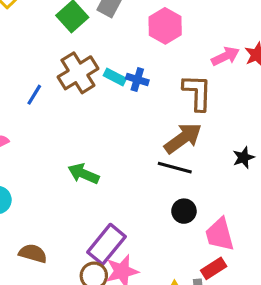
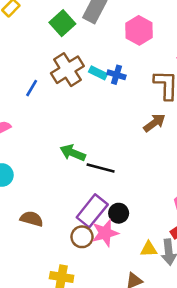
brown arrow: (183, 138) -> (154, 123), size x0.7
black line: (175, 168) -> (101, 168), moved
black circle: (184, 211) -> (119, 213), moved

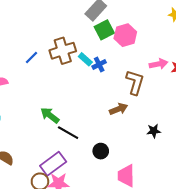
green square: (62, 23) -> (104, 30), moved
blue cross: (116, 75) -> (99, 64), turned 32
black circle: (119, 213) -> (101, 151), moved

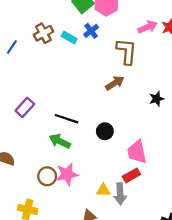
brown cross: (63, 51) -> (43, 33), size x0.7
blue cross: (99, 64) -> (91, 31), moved
green arrow: (50, 115) -> (60, 141), moved
purple rectangle: (53, 164) -> (25, 107), moved, size x0.7

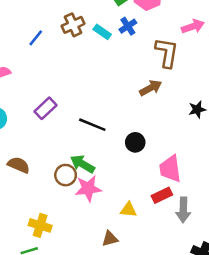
green arrow: (60, 141) -> (82, 164), moved
brown circle: (47, 176) -> (66, 175), moved
gray arrow: (120, 194) -> (183, 210), moved

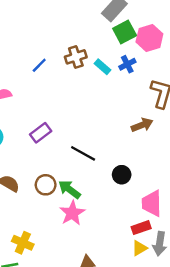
brown circle: (66, 175) -> (46, 185), moved
pink star: (88, 188) -> (72, 213), turned -30
yellow triangle: (128, 210) -> (139, 248), moved, turned -42

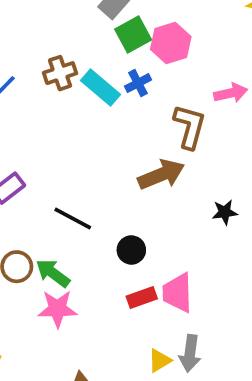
cyan rectangle: (103, 67) -> (101, 87), size x1.5
brown arrow: (142, 125) -> (161, 175), size x1.4
pink star: (72, 213) -> (57, 309), turned 30
red rectangle: (141, 228) -> (142, 297), moved

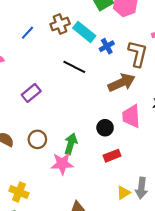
blue cross: (138, 83) -> (107, 46), moved
black line: (73, 218) -> (74, 67), moved
green arrow: (53, 273) -> (71, 144), moved, turned 72
pink trapezoid: (177, 293) -> (131, 116), moved

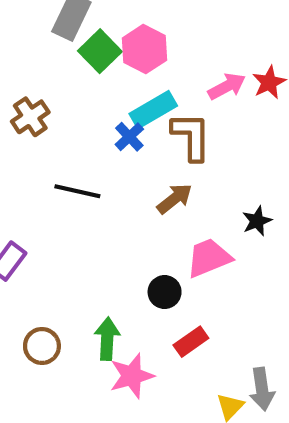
cyan rectangle: (84, 32) -> (153, 110), moved, turned -55
brown arrow: (122, 83) -> (175, 199), size x0.7
pink trapezoid: (131, 116) -> (209, 258), turned 85
pink star: (62, 164) -> (132, 376), moved

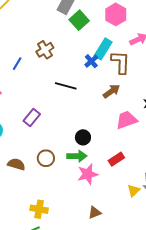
pink hexagon: (144, 49) -> (116, 14), moved
cyan rectangle: (153, 110) -> (103, 49), turned -30
black circle: (165, 292) -> (83, 137), moved
green arrow: (107, 339) -> (77, 156), turned 84

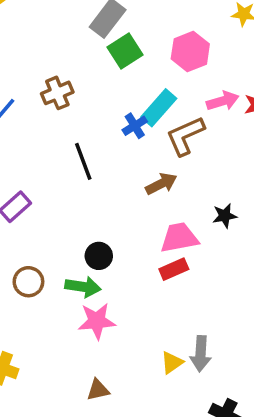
brown L-shape: (121, 62) -> (185, 136), turned -125
black line: (66, 86) -> (83, 161), turned 45
red rectangle: (116, 159) -> (174, 269), moved

